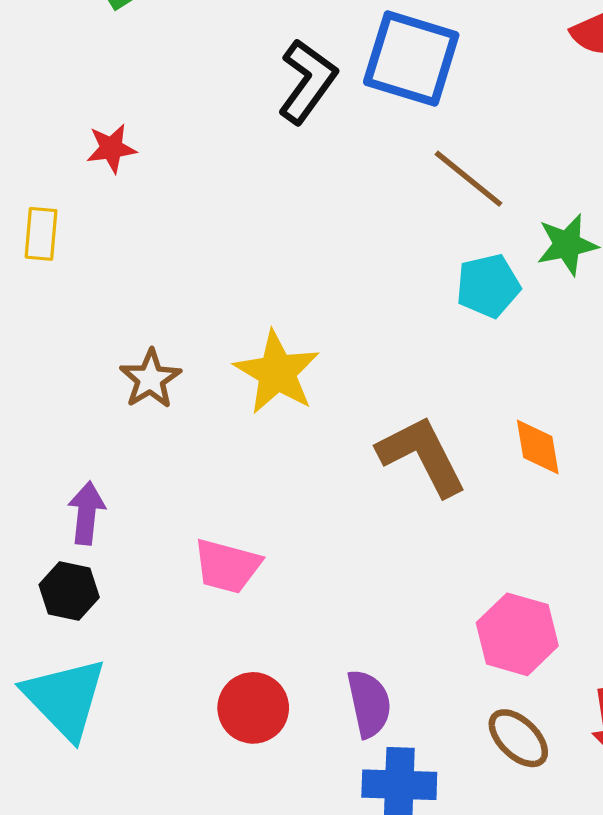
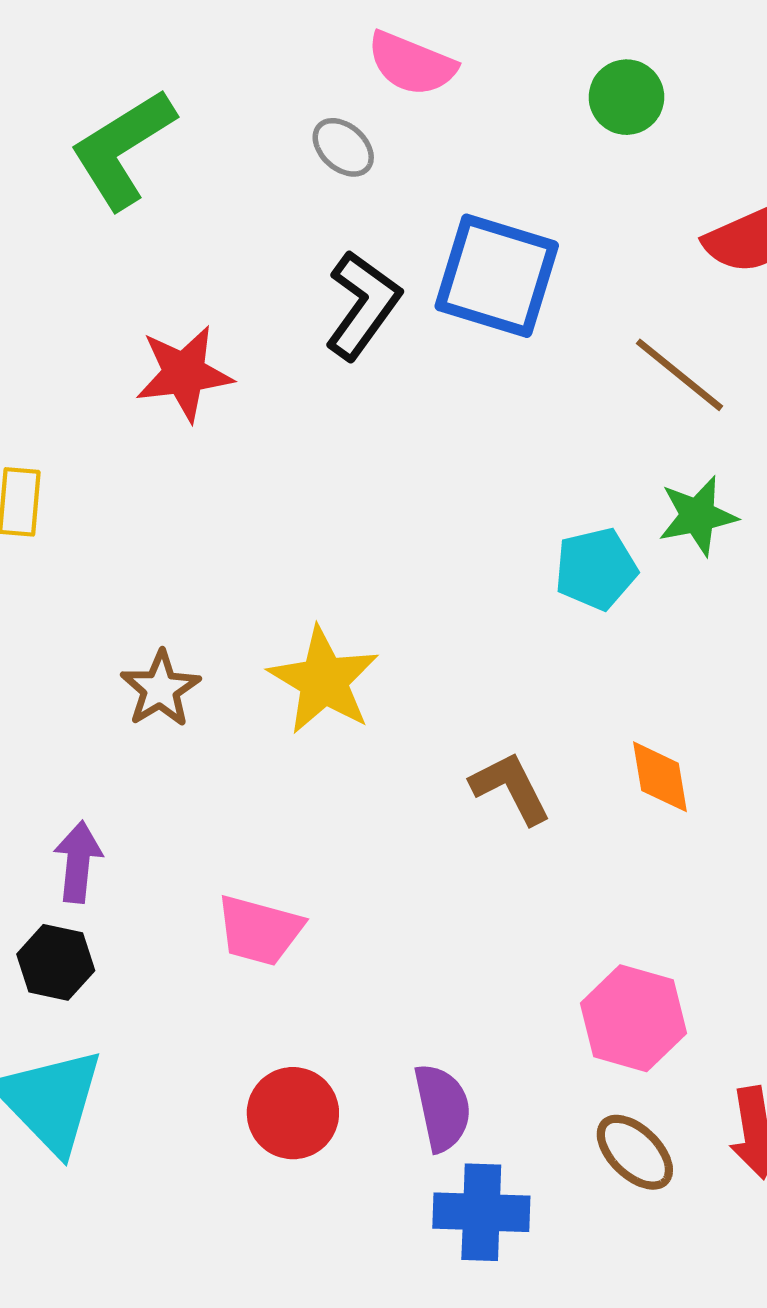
red star: (111, 148) -> (184, 373), moved, size x1.5
brown line: (469, 179) -> (680, 375), moved
brown L-shape: (422, 456) -> (511, 788), size x0.7

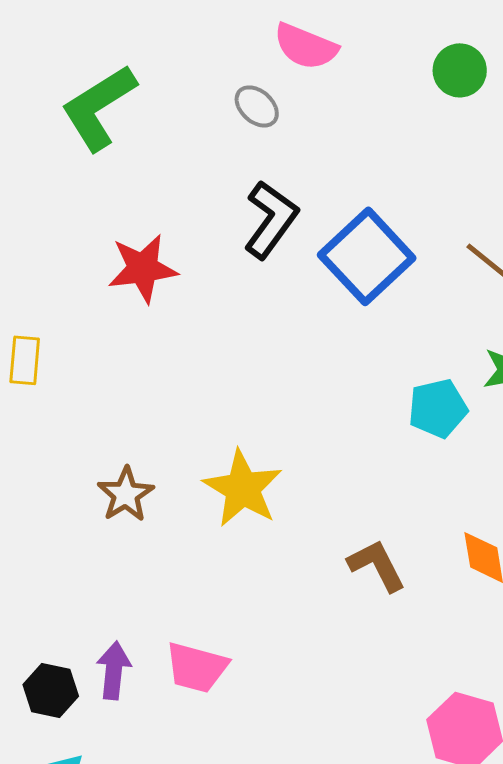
blue square: (497, 276) -> (367, 256), moved, turned 30
purple arrow: (78, 862) -> (114, 670), moved

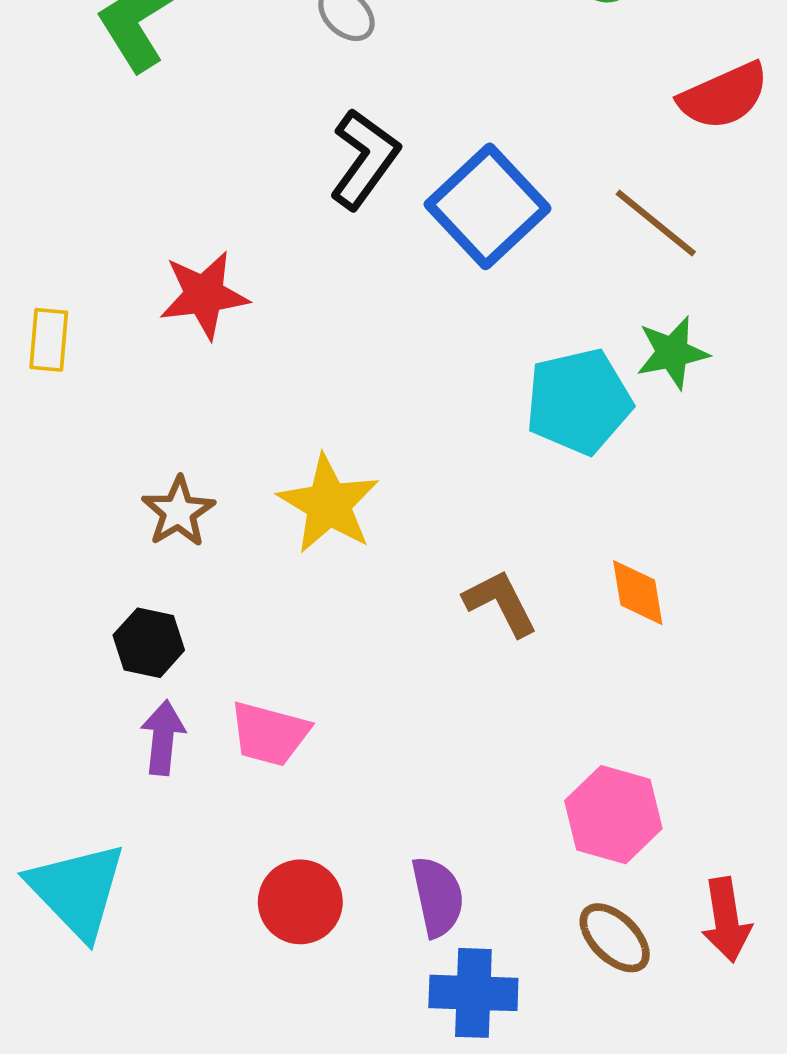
red star: (143, 268) -> (204, 295), moved
cyan pentagon: (438, 408) -> (579, 401), size x1.4
black hexagon: (51, 690) -> (149, 643), moved

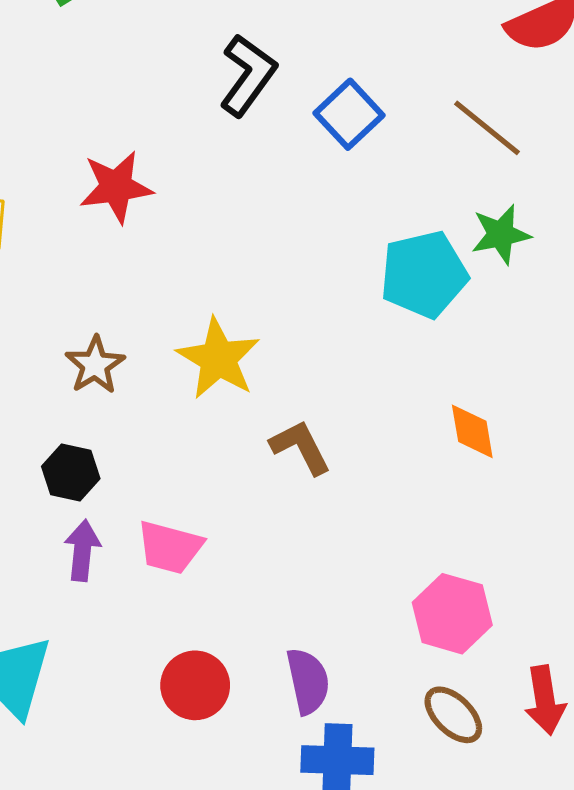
blue square: (488, 206) -> (349, 114), size x0.7
brown L-shape: (500, 603) -> (301, 447), moved

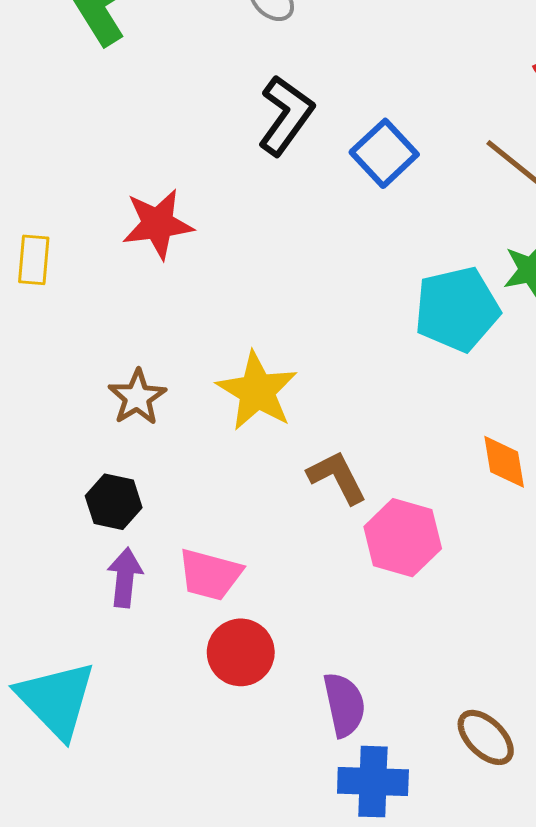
pink hexagon: (452, 614) -> (403, 538), moved
red circle: (195, 685) -> (241, 652), moved

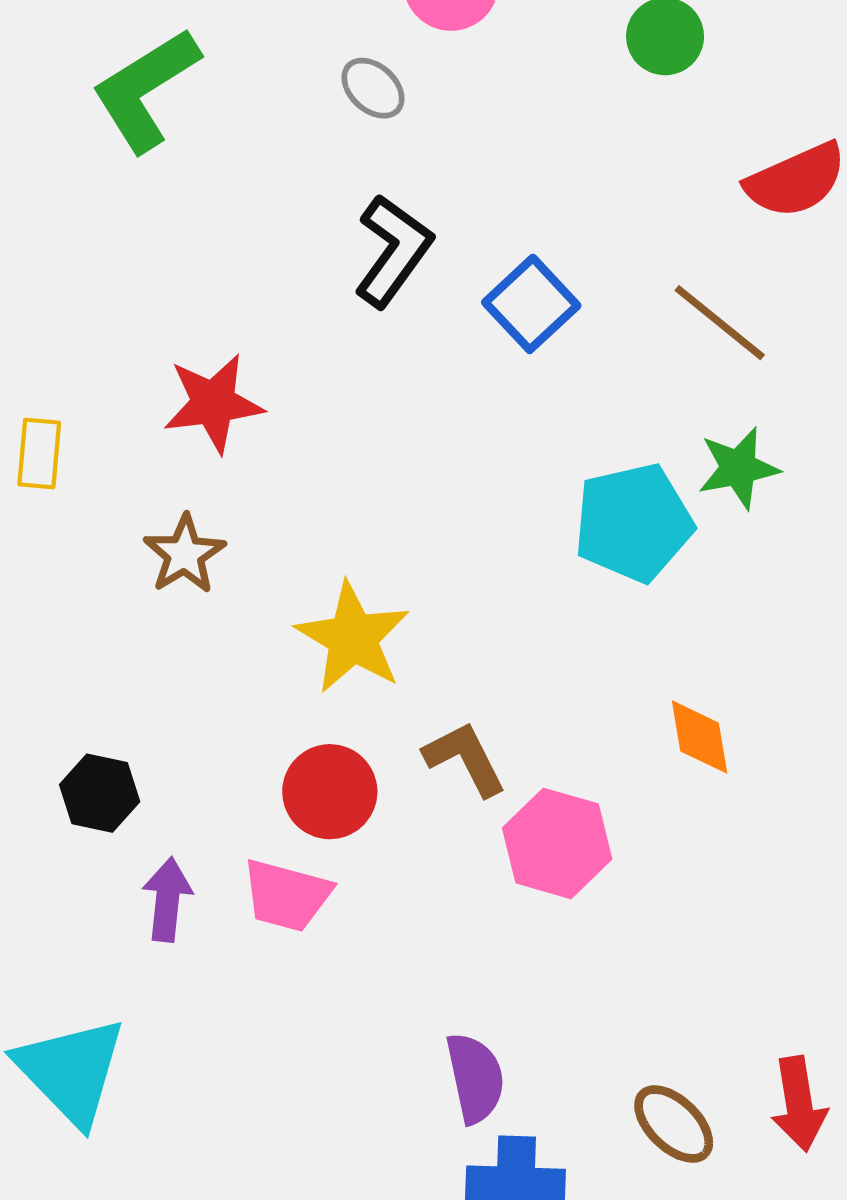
brown star: (137, 397) -> (185, 554), moved
black hexagon: (114, 502) -> (100, 793), moved
red circle: (241, 652) -> (330, 792), moved

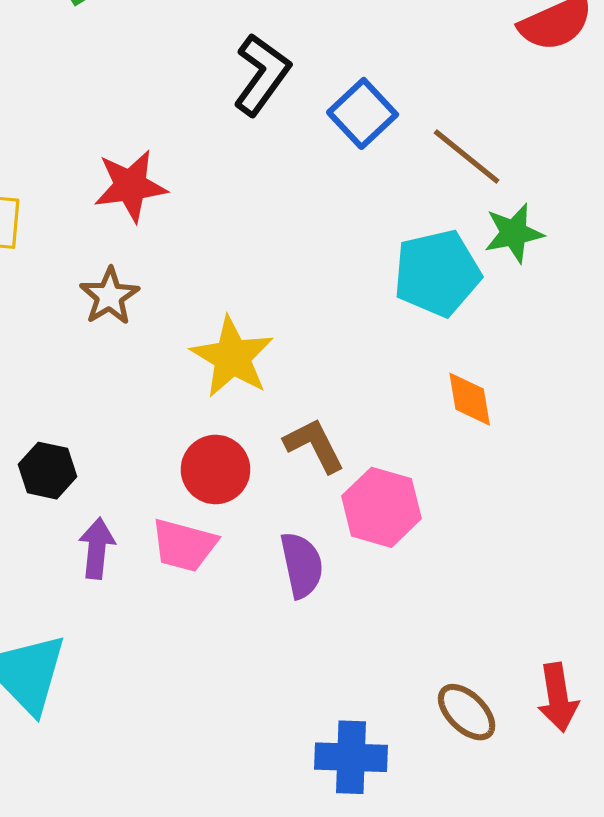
brown line: (720, 323) -> (467, 157), moved
orange diamond: (700, 737) -> (470, 399), moved
purple semicircle: (475, 1078) -> (302, 565), moved

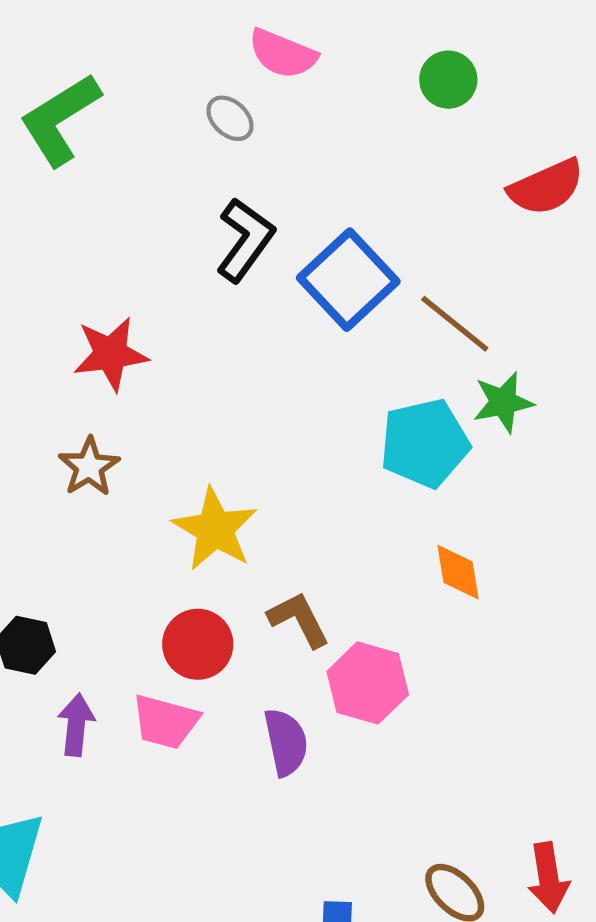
blue square: (363, 113) -> (348, 280), size x1.4

